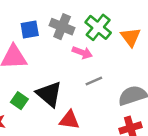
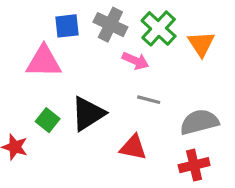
gray line: (94, 81) -> (149, 100), turned 35
black triangle: (49, 94) -> (88, 114), turned 44
red triangle: (69, 120) -> (133, 147), moved

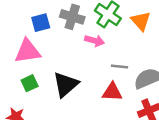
gray line: (149, 100) -> (119, 66), moved
green square: (48, 120) -> (30, 83), moved, turned 35
red triangle: (133, 147) -> (112, 92), moved

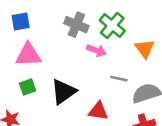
orange triangle: (141, 21) -> (145, 49), moved
blue square: (41, 23) -> (21, 22), moved
red triangle: (112, 92) -> (98, 111), moved

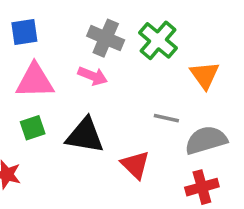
pink arrow: (96, 50) -> (93, 76), moved
black triangle: (63, 92) -> (85, 135), turned 44
red triangle: (98, 111) -> (135, 165), turned 35

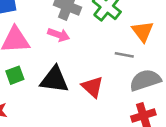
gray line: (166, 118) -> (124, 55), moved
red triangle: (135, 165) -> (92, 87), moved

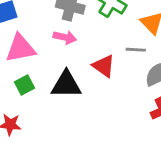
red triangle: (92, 87) -> (104, 66), moved

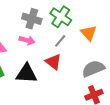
gray line: (136, 50) -> (60, 41), moved, turned -56

